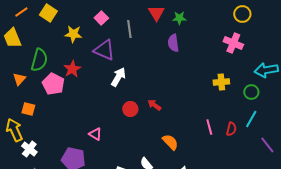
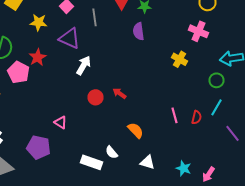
yellow cross: (221, 82) -> (180, 59), moved, turned 35

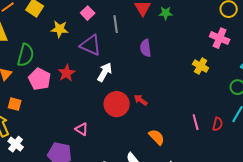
purple semicircle: (138, 31) -> (146, 48), moved
red star: (38, 57) -> (67, 73), moved
red circle: (96, 97) -> (117, 104), size x1.6

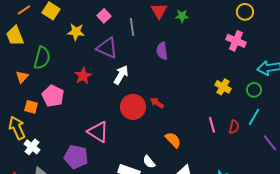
yellow cross: (201, 66) -> (223, 87), moved
pink pentagon: (40, 79) -> (53, 96), moved
pink triangle: (82, 129) -> (98, 132), size x1.6

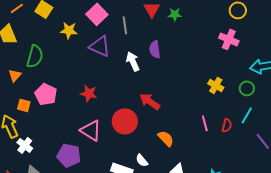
pink square: (104, 16) -> (97, 14), size x1.5
white arrow: (121, 75) -> (133, 61), moved, turned -54
red star: (83, 76) -> (89, 93), moved, turned -30
red arrow: (157, 103) -> (150, 101), size x1.5
red circle: (133, 107) -> (125, 121), moved

